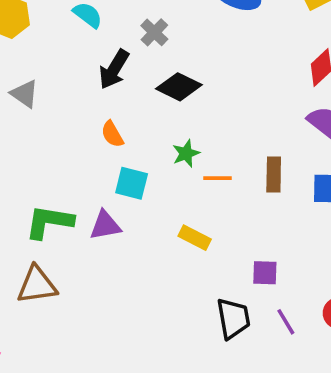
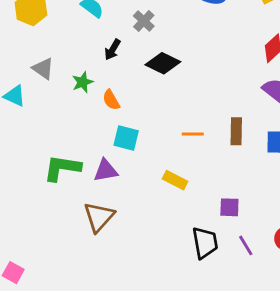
black arrow: (114, 69) -> (112, 50), size x0.7
green star: (186, 153) -> (83, 82), moved
brown triangle: (37, 285) -> (99, 217), moved, turned -40

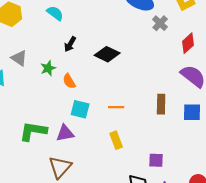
gray cross: (144, 21) -> (160, 23), moved
orange line: (193, 134) -> (116, 107), moved
yellow rectangle: (175, 180) -> (116, 140), turned 42

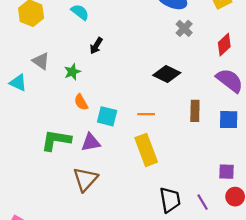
gray cross: (160, 23) -> (184, 28), moved
black diamond: (107, 54) -> (167, 74), moved
orange semicircle: (69, 81) -> (81, 102), moved
yellow rectangle: (116, 140) -> (146, 150), size x1.6
purple square: (156, 160) -> (226, 172), moved

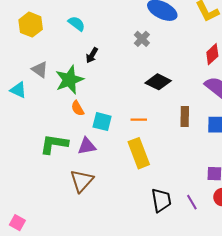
gray cross: (184, 28) -> (142, 39), moved
green star: (72, 72) -> (69, 80), size x1.8

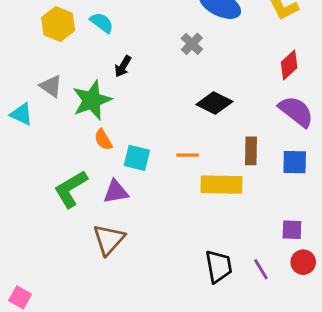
yellow hexagon: (31, 25) -> (58, 24), moved
green L-shape: (54, 144) -> (71, 189), turned -40
yellow rectangle: (139, 153) -> (221, 185), moved, turned -68

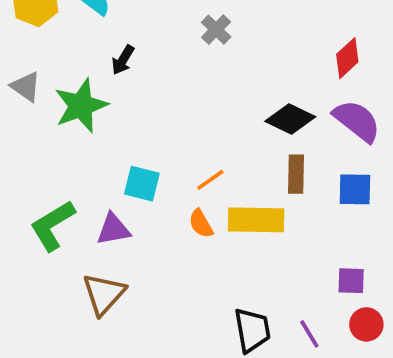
black diamond: (214, 103) -> (290, 119), moved
orange semicircle: (103, 140) -> (201, 224), moved
orange line: (188, 155) -> (210, 180), turned -35

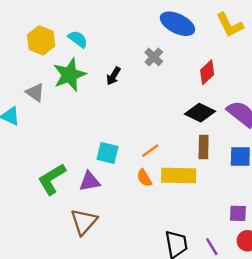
red diamond: (347, 58) -> (207, 72), moved
black arrow: (123, 60) -> (113, 76), moved
green star: (81, 106) -> (70, 75), moved

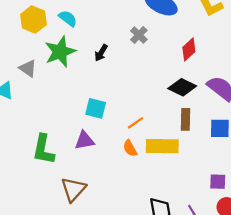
cyan square: (108, 153) -> (96, 108), moved
green L-shape: (52, 179) -> (43, 149), turned -48
purple triangle: (90, 181) -> (84, 141), moved

